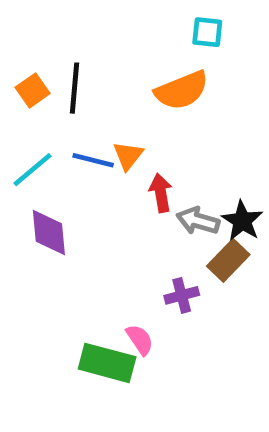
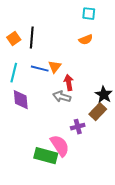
orange semicircle: (182, 90) -> (86, 40), moved, size x0.6
cyan line: (33, 170) -> (14, 73), turned -36
gray arrow: (198, 221) -> (62, 97), moved
pink semicircle: (140, 340) -> (60, 146), size x1.6

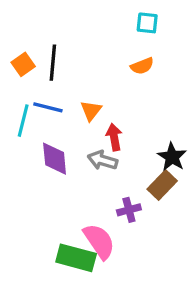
blue line: (40, 69) -> (48, 107), moved
purple diamond: (21, 100) -> (55, 159), moved

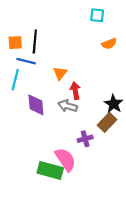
orange square: (23, 64) -> (15, 43), turned 32
orange semicircle: (142, 66) -> (109, 44), moved
blue line: (48, 107) -> (26, 61), moved

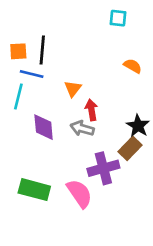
orange semicircle: (109, 44) -> (133, 66), moved, turned -128
purple cross: (85, 139) -> (103, 168), size x1.6
green rectangle: (50, 170) -> (34, 190), moved

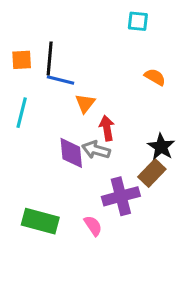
blue line: (32, 74) -> (60, 80), moved
purple diamond: (44, 127) -> (71, 153), moved
pink semicircle: (79, 194) -> (93, 226), size x0.6

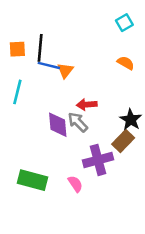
cyan square: (138, 21) -> (124, 23), moved, turned -36
orange triangle: (85, 103) -> (65, 71), moved
red arrow: (107, 128) -> (87, 105), turned -84
gray arrow: (96, 150) -> (78, 122), turned 30

